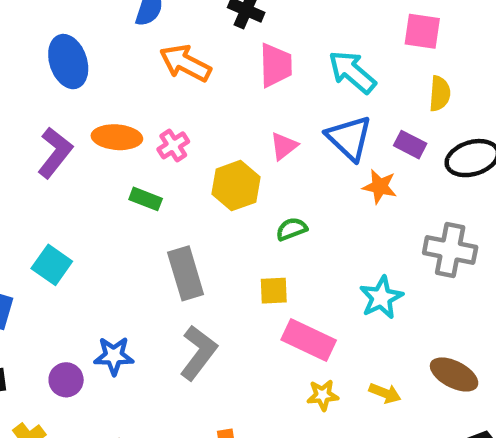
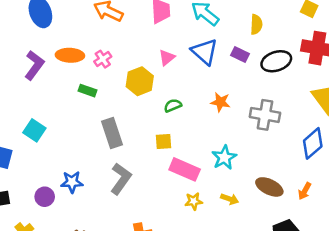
orange star: (380, 187) -> (220, 102), moved
cyan star: (381, 297) -> (224, 157), moved

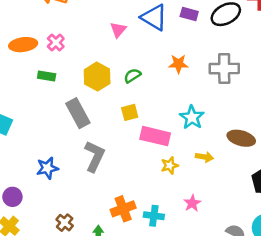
yellow hexagon: (140, 81) -> (97, 77), moved
purple circle: (45, 197) -> (12, 197), moved

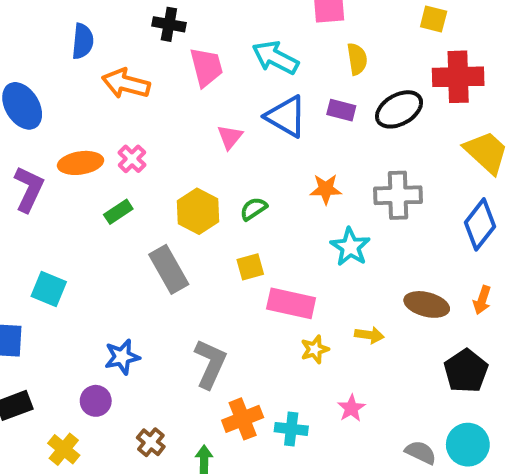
green rectangle: (47, 76) -> (118, 212), turned -42
cyan star: (192, 117) -> (350, 247), moved
gray L-shape: (95, 156) -> (210, 364), moved
purple circle: (12, 197) -> (96, 401), moved

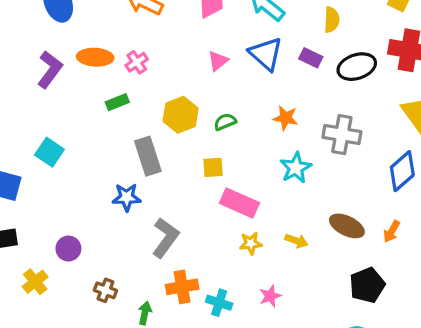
blue star: (122, 357) -> (127, 197), moved
brown cross: (151, 442) -> (105, 290), turned -30

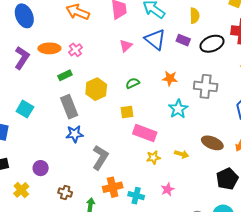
yellow hexagon: (181, 115) -> (96, 89), moved
gray rectangle: (148, 156) -> (69, 107), moved

